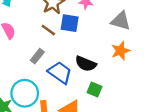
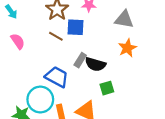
gray rectangle: (37, 56) -> (80, 60), moved
blue trapezoid: (60, 73) -> (57, 77), moved
green square: (95, 90) -> (107, 88), turned -32

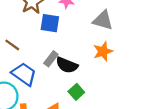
brown line: (56, 36) -> (12, 45), moved
green square: (107, 88) -> (76, 92), turned -32

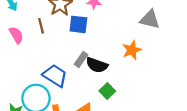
gray triangle: (103, 20) -> (150, 19), moved
brown line: (12, 45) -> (41, 26), moved, turned 42

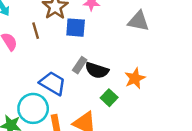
gray triangle: (150, 19) -> (138, 21), moved
orange star: (132, 50) -> (135, 78), moved

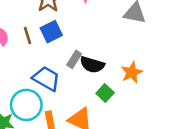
blue square: (76, 28) -> (51, 32), moved, turned -30
brown line: (36, 31) -> (27, 35), moved

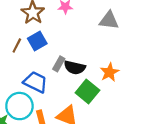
brown line: (27, 35) -> (17, 46), turned 48
green square: (105, 93) -> (87, 91), size x1.5

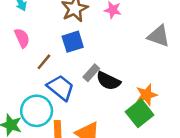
brown line: (17, 46) -> (44, 62), moved
green square: (87, 91) -> (140, 113), moved

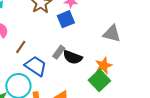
gray triangle: (159, 36) -> (112, 34), moved
blue square: (73, 42) -> (66, 19), moved

